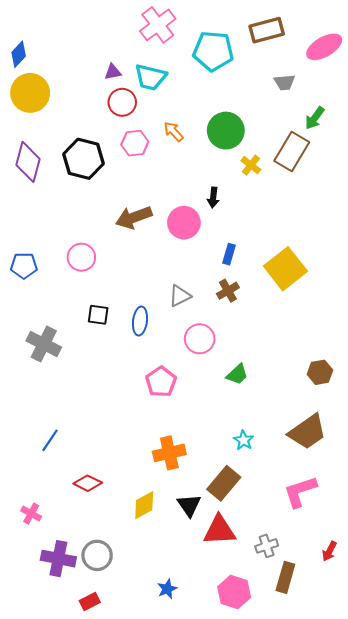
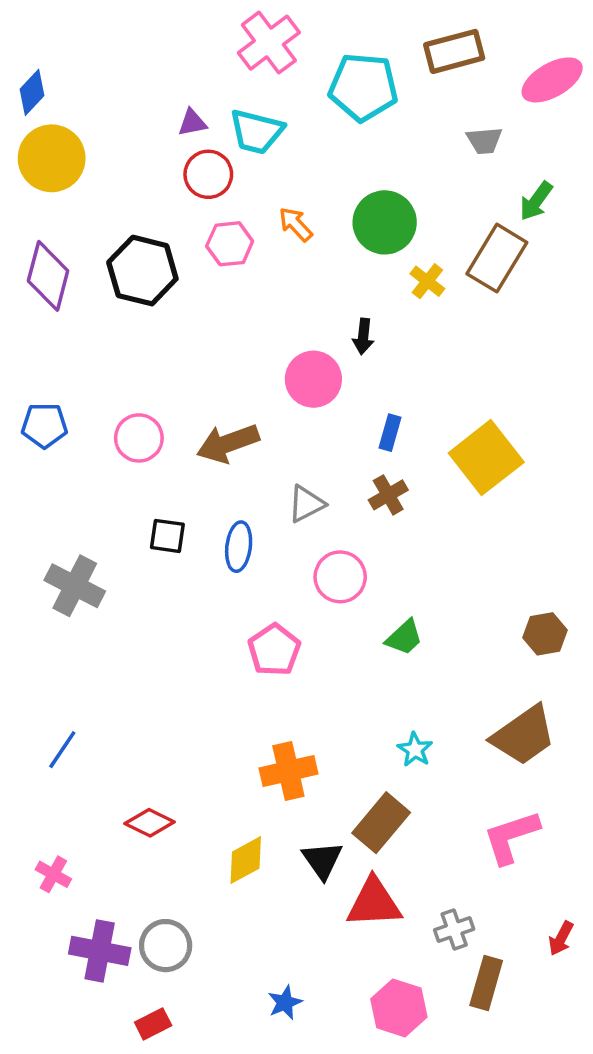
brown arrow: (134, 217) -> (228, 443), moved
blue pentagon: (24, 266) -> (44, 425), moved
blue line: (50, 440) -> (62, 750), moved

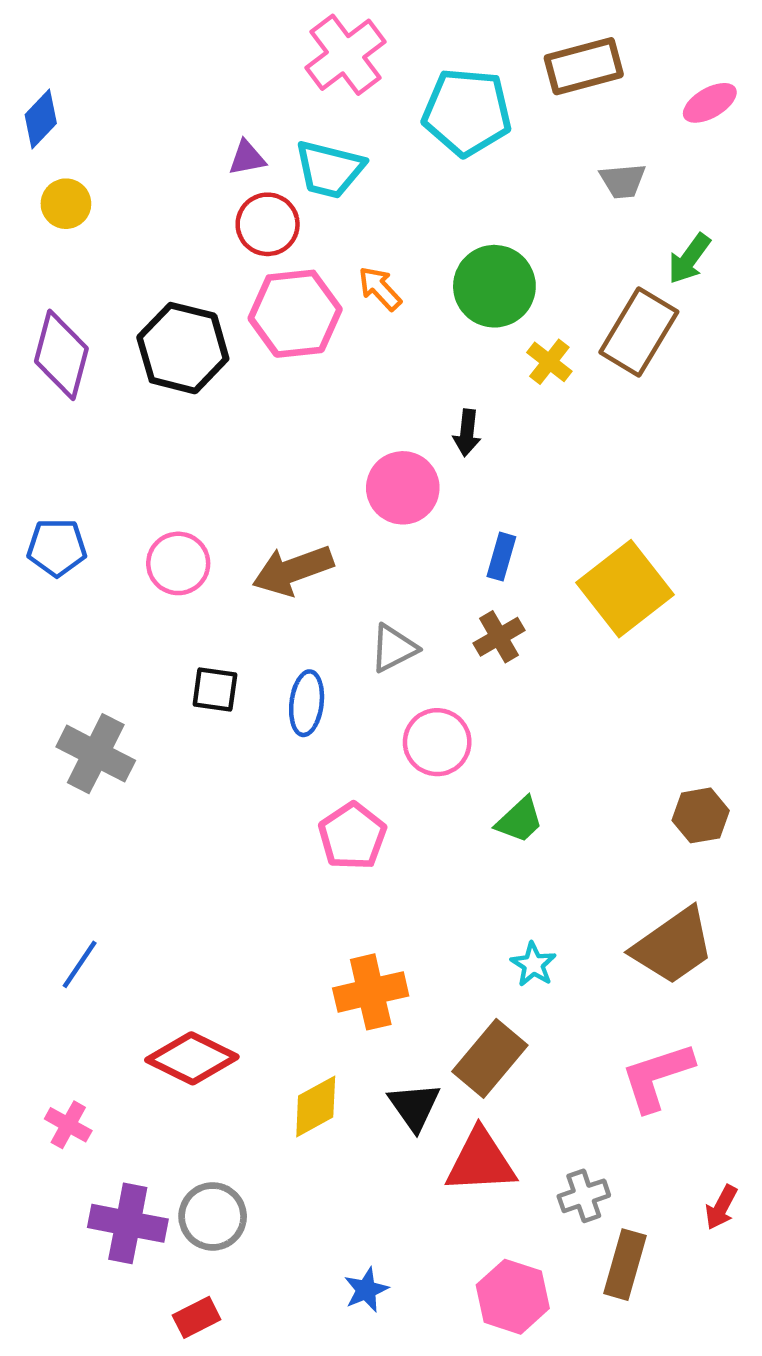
pink ellipse: (552, 80) -> (710, 103), size x0.7
yellow circle: (52, 158) -> (66, 204), size x0.6
pink hexagon: (230, 244) -> (295, 314), size x1.5
red diamond: (150, 823) -> (192, 1058), size x1.4

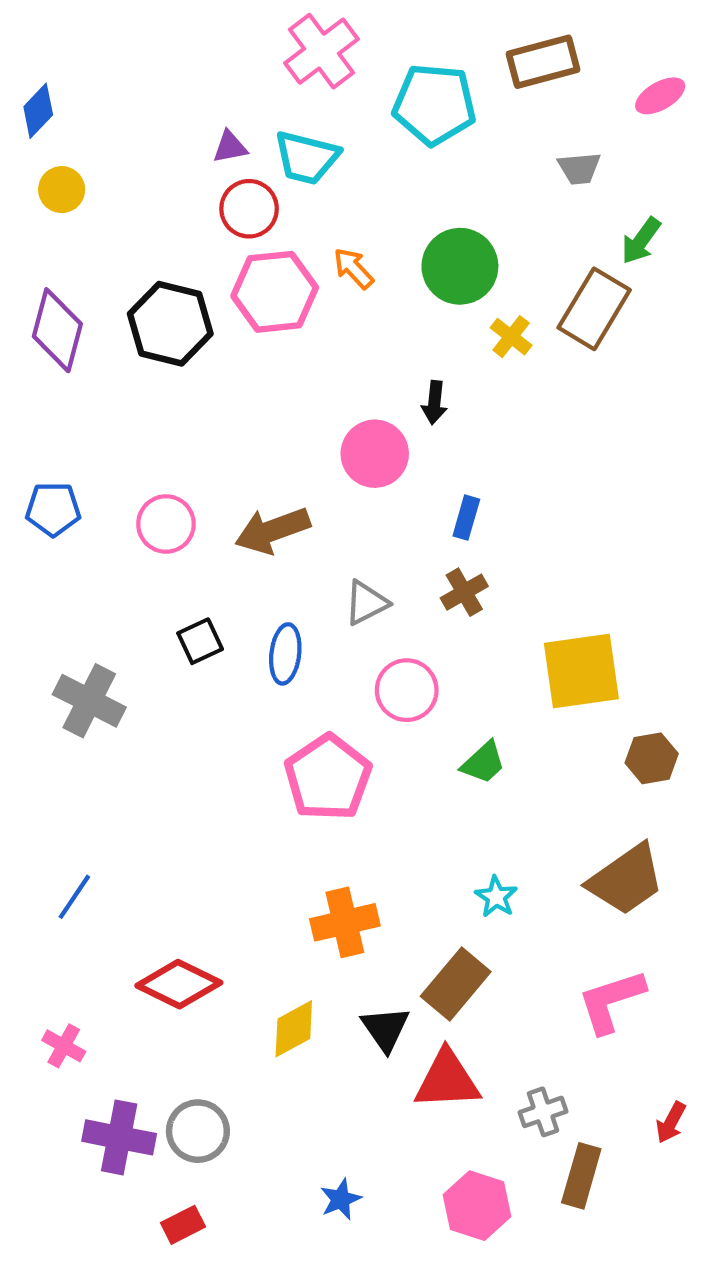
yellow square: (625, 589) -> (581, 671), moved, turned 30
black square: (215, 689) -> (200, 641), turned -33
pink pentagon: (352, 836) -> (328, 777), size x1.4

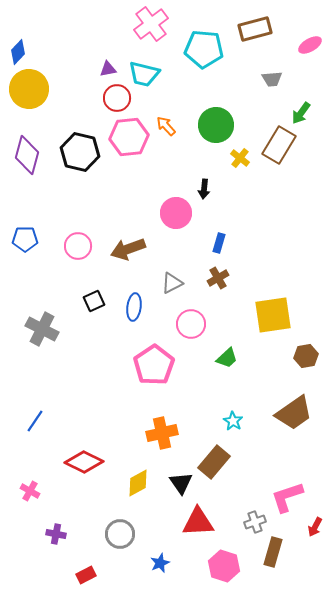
yellow circle: (62, 190) -> (29, 89), size x1.8
pink L-shape: (611, 1001) -> (287, 497), moved
red triangle: (447, 1080) -> (198, 522), moved
gray circle: (198, 1131) -> (120, 534), moved
purple cross: (119, 1137) -> (56, 534), size x0.6

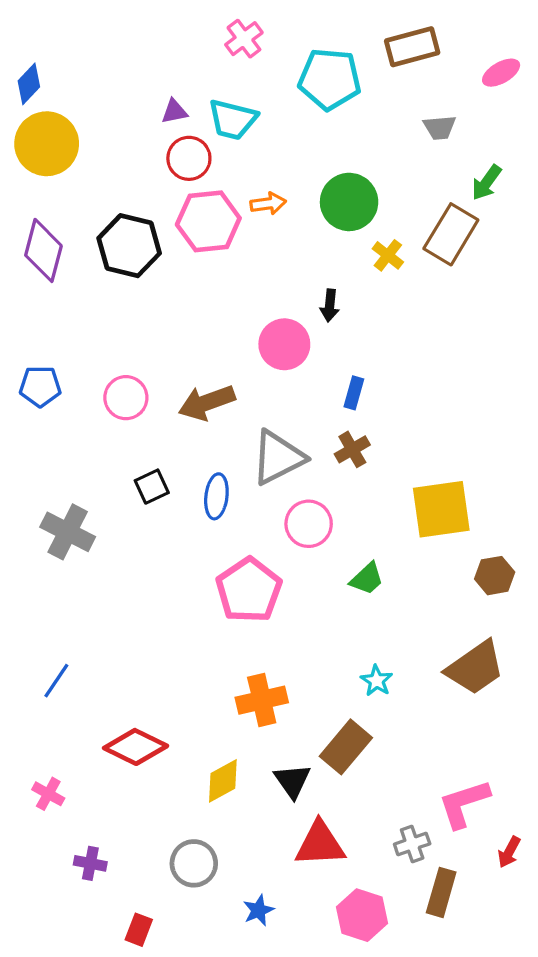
pink cross: (151, 24) -> (244, 39), size x0.7
orange arrow: (166, 126) -> (268, 204), turned 125
gray triangle: (172, 283) -> (278, 457), size x1.6
red rectangle: (86, 575) -> (139, 930), turned -42

